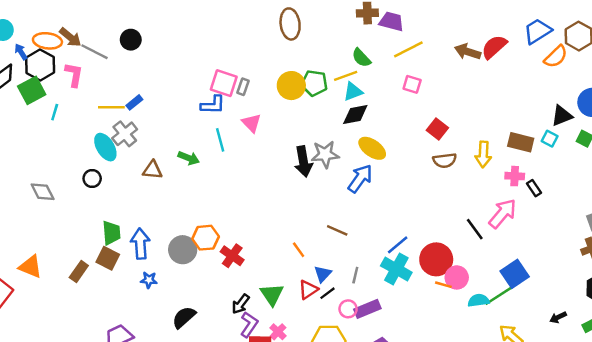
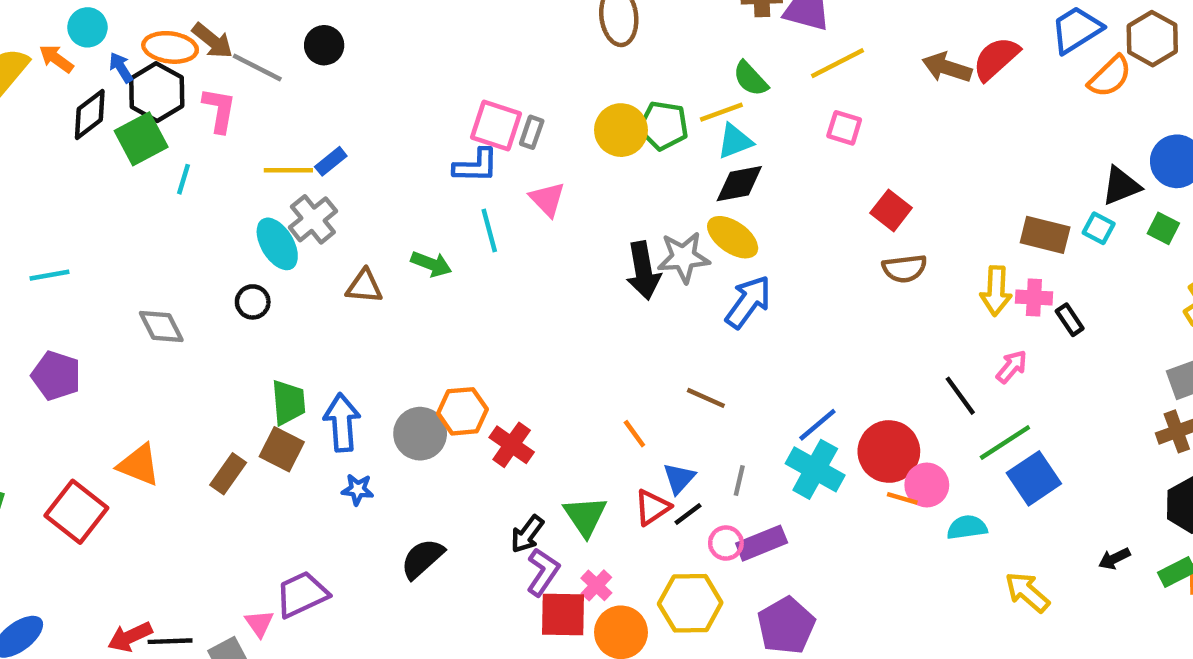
yellow ellipse: (372, 148) -> (733, 237), moved
yellow arrow: (483, 154) -> (996, 291), moved
pink arrow: (503, 213) -> (1012, 367), size x0.6
green line: (499, 296) -> (1005, 443), moved

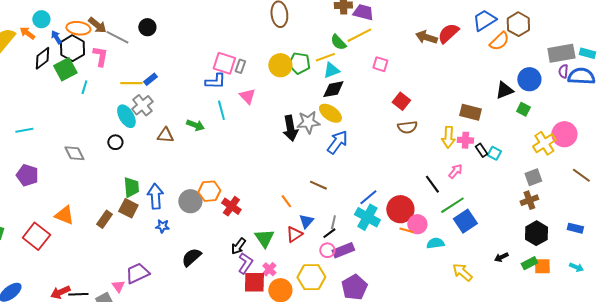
yellow line: (838, 63) -> (359, 35), moved
cyan square: (1099, 228) -> (494, 153), moved
black line: (688, 514) -> (329, 233), moved

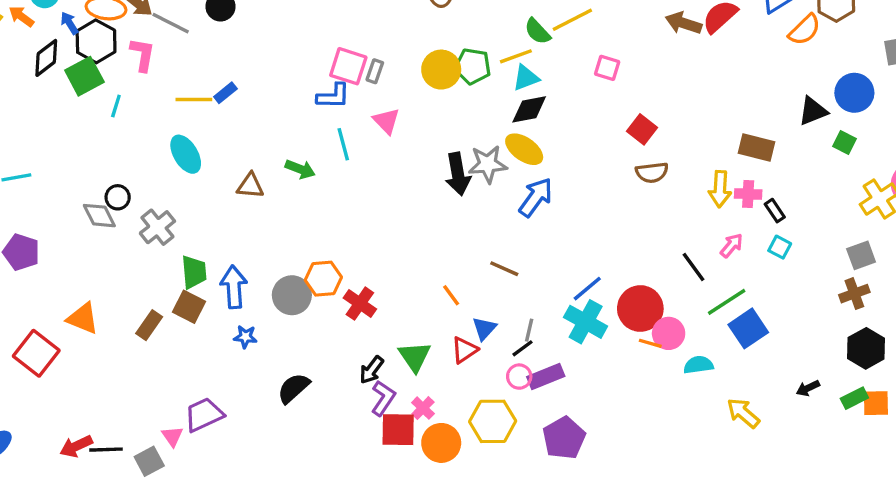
gray cross: (142, 105) -> (157, 227), moved
black circle: (115, 142) -> (118, 197), moved
cyan square: (494, 153) -> (780, 247), moved

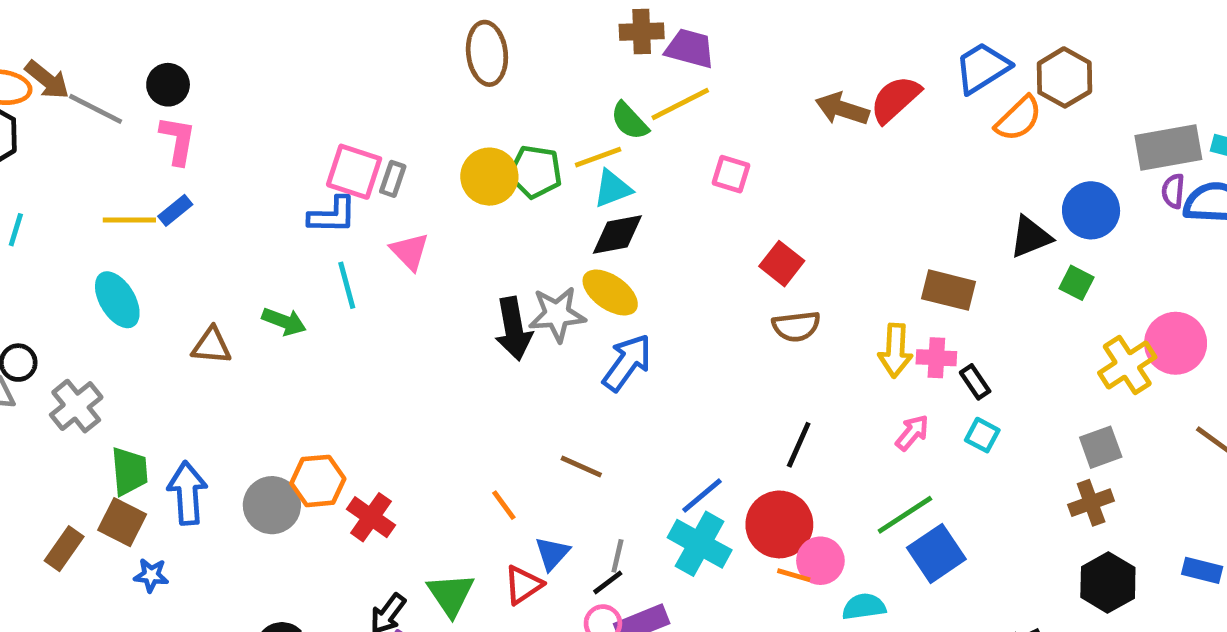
pink L-shape: (143, 55) -> (178, 140), moved
black line: (693, 267) -> (799, 445), moved, turned 60
blue star: (245, 337) -> (151, 575), moved

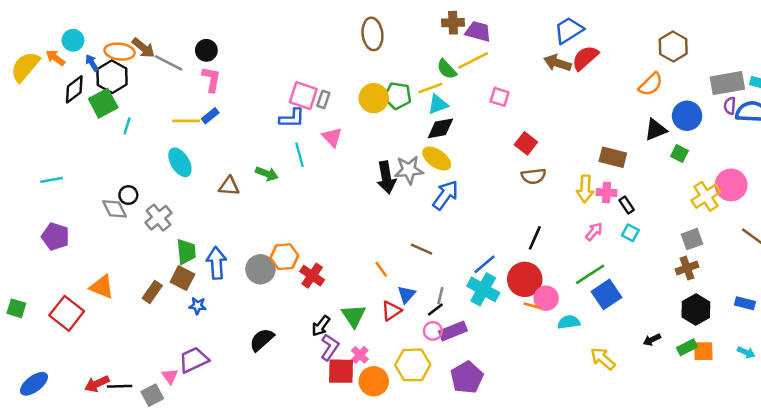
blue trapezoid: (982, 68) -> (569, 30), moved
orange semicircle: (1019, 119) -> (651, 84), moved

